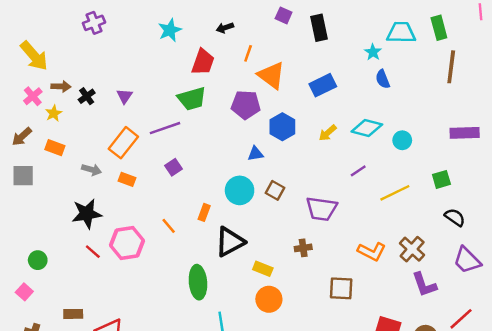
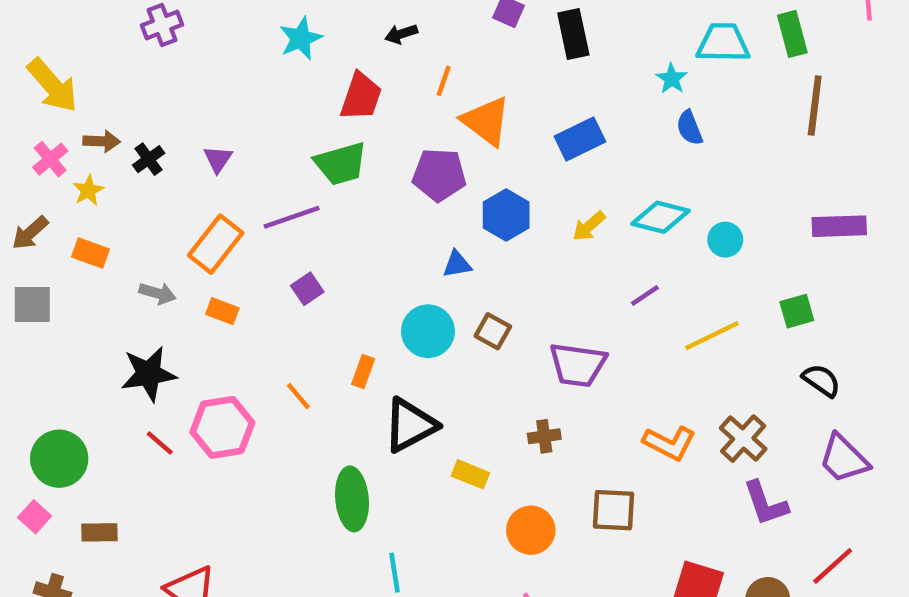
green circle: (38, 260) -> (59, 459), size x1.6
orange circle: (269, 299) -> (531, 530), moved
brown rectangle: (73, 314) -> (99, 532), moved

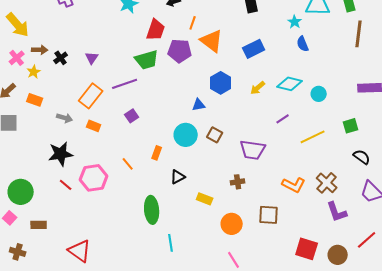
purple pentagon: (439, 175) -> (180, 51), moved
black triangle: (410, 425) -> (178, 177), size x0.6

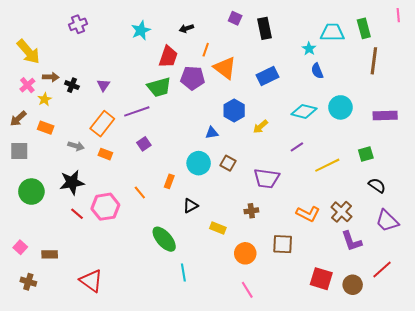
black cross: (61, 58) -> (72, 85), turned -32
yellow arrow: (258, 88) -> (260, 127), moved
cyan circle: (319, 94) -> (340, 107), moved, size x1.5
green circle: (21, 192) -> (31, 192), moved
green ellipse: (152, 210) -> (164, 239), turned -36

